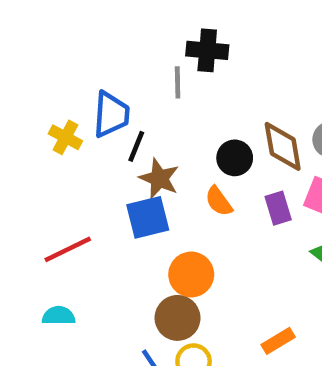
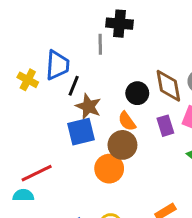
red line: (68, 249) -> (37, 173), moved
brown circle: (178, 318) -> (122, 145), moved

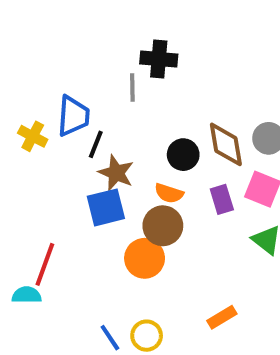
orange semicircle: (127, 121) -> (169, 193), turned -36
red line: (37, 173) -> (45, 264), turned -44

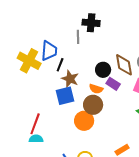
yellow cross: (33, 136) -> (29, 61), size x1.6
purple rectangle: (222, 199) -> (113, 84), moved, turned -40
cyan semicircle: (27, 295) -> (36, 139), moved

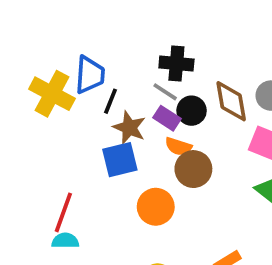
black cross: (91, 23) -> (176, 64), moved
gray line: (78, 37) -> (165, 92), moved, turned -56
purple rectangle: (113, 84) -> (167, 118), moved
brown circle: (93, 105) -> (193, 169), moved

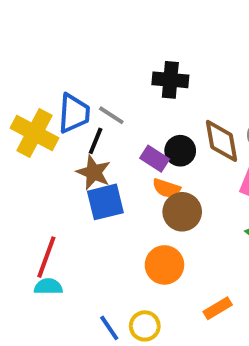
black cross: (176, 64) -> (170, 80), moved
gray line: (165, 92) -> (111, 115), moved
brown star: (129, 128) -> (94, 172), moved
orange circle: (156, 207) -> (164, 265), moved

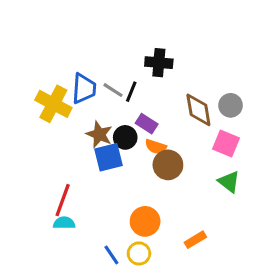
black line: (96, 141) -> (131, 92), moved
black circle: (180, 151) -> (125, 137), moved
orange circle: (164, 265) -> (145, 221), moved

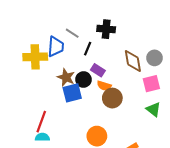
gray line: (113, 90) -> (72, 33), moved
yellow cross: (53, 104) -> (35, 57), turned -30
pink square: (226, 144) -> (151, 84), turned -36

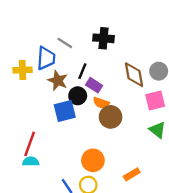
black line: (88, 49) -> (82, 71), moved
yellow cross: (35, 57) -> (23, 70), size x0.7
brown star: (66, 77) -> (58, 81), moved

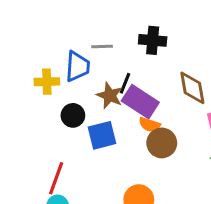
gray line: (65, 43) -> (102, 46), turned -35
brown star: (58, 81) -> (110, 95), moved
purple rectangle: (94, 85) -> (140, 102), size x1.6
black circle: (78, 96) -> (73, 115), moved

